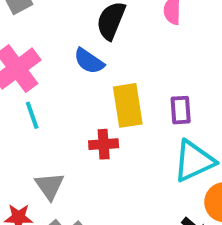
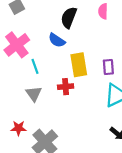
cyan line: (32, 115) -> (35, 66), moved
gray triangle: (50, 186) -> (34, 94), moved

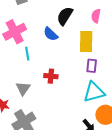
yellow rectangle: (79, 65) -> (86, 41), moved
gray triangle: (34, 94) -> (23, 88), moved

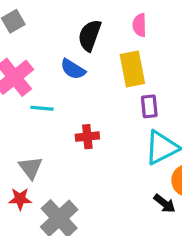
cyan line: (27, 54) -> (42, 108), turned -64
gray triangle: (23, 88) -> (31, 168), moved

